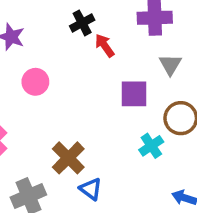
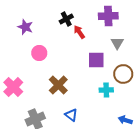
cyan cross: (151, 146) -> (106, 90), turned 32
brown cross: (68, 158) -> (58, 85), moved

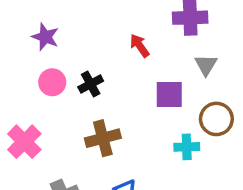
black cross: (66, 19) -> (91, 84), moved
pink circle: (39, 53) -> (52, 82), moved
brown cross: (58, 85) -> (103, 138), turned 30

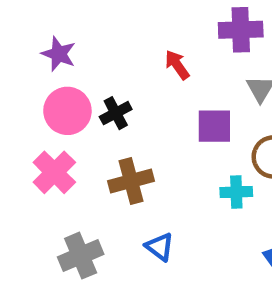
pink circle: (52, 82) -> (67, 111), size x1.4
pink cross: (24, 142) -> (54, 172), moved

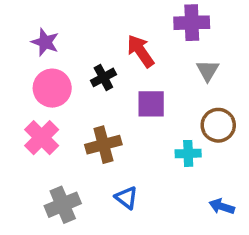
red arrow: (177, 65) -> (140, 51), size x1.4
black cross: (116, 113) -> (103, 77), moved
purple square: (214, 126) -> (151, 104), moved

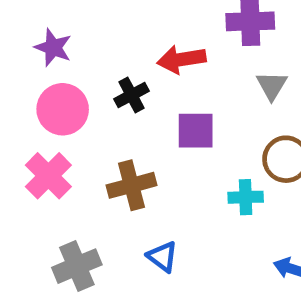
red arrow: (140, 51) -> (181, 59), turned -64

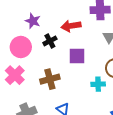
purple star: (53, 48) -> (33, 21), moved

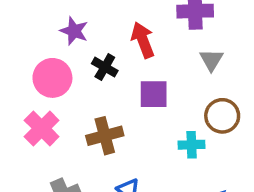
red arrow: (71, 26) -> (143, 40), turned 78
black cross: (50, 41) -> (105, 67), turned -32

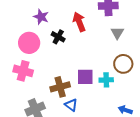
purple square: (154, 94) -> (85, 77), moved
pink cross: (42, 128) -> (23, 71), turned -30
brown cross: (105, 136) -> (60, 87), moved

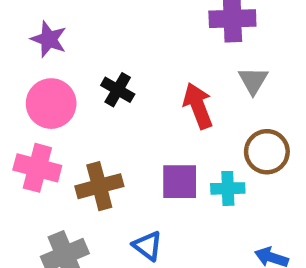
purple star: (41, 17) -> (49, 39), moved
red arrow: (79, 22) -> (198, 106), moved
brown cross: (60, 87) -> (99, 186), moved

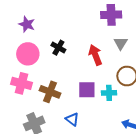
brown cross: (99, 186) -> (50, 92), turned 36

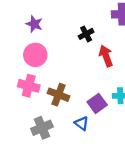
black cross: (58, 48) -> (86, 34), moved, turned 32
purple square: (87, 90) -> (97, 103), moved, turned -36

